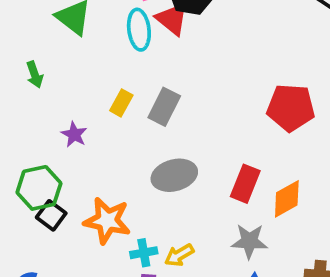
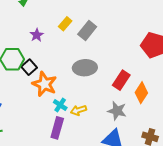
orange diamond: (287, 199) -> (141, 93), turned -40
black square: (51, 215) -> (29, 67), moved
cyan cross: (144, 253) -> (60, 105), turned 32

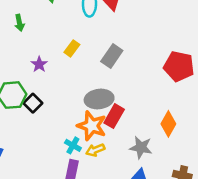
gray rectangle: (87, 31) -> (112, 56), moved
red rectangle: (121, 80) -> (114, 116), moved
orange star: (44, 84) -> (92, 126), moved

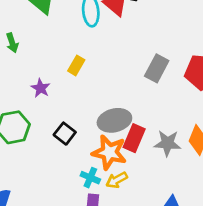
gray rectangle: (112, 56) -> (157, 68), moved
black square: (33, 103) -> (65, 134), moved
gray star: (141, 147) -> (167, 143), moved

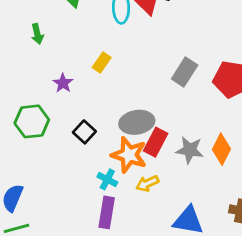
yellow arrow: (117, 180) -> (147, 183), moved

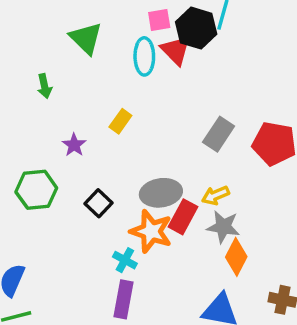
orange diamond: (221, 149) -> (236, 257), moved
yellow arrow: (147, 183) -> (215, 195), moved

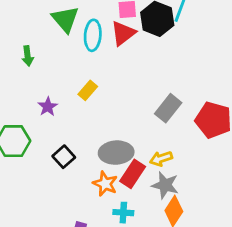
red triangle: (176, 50) -> (123, 33), moved, turned 32
cyan ellipse: (144, 56) -> (93, 35), moved
orange star: (151, 231) -> (105, 184), size x0.7
cyan cross: (125, 260) -> (123, 213), moved, turned -30

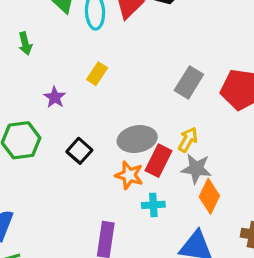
yellow arrow: (161, 159) -> (188, 140), turned 145

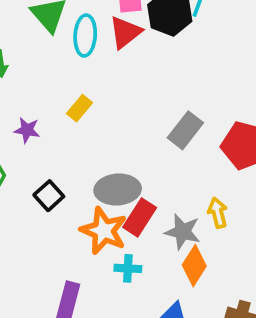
purple star: (55, 97) -> (27, 130), turned -30
yellow arrow: (188, 140) -> (218, 213), moved, turned -50
orange star: (129, 175) -> (104, 231), size x1.4

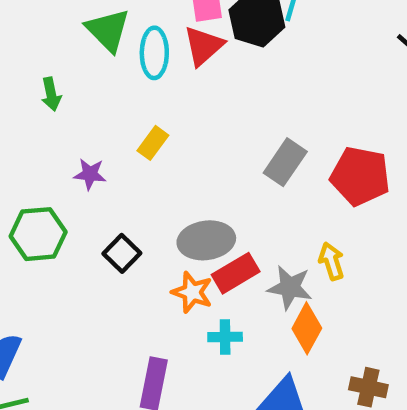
red rectangle: (140, 217) -> (236, 273), turned 30
orange star: (104, 231) -> (192, 292), size x0.7

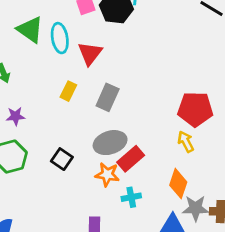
red triangle: (204, 46) -> (90, 53), moved
gray rectangle: (285, 162) -> (108, 97), moved
purple star: (90, 174) -> (15, 116), moved
red pentagon: (360, 176) -> (195, 109), moved
gray star: (290, 287) -> (196, 208), moved

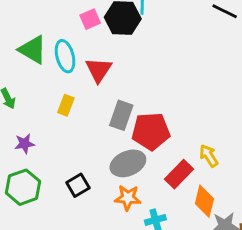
yellow rectangle: (68, 91) -> (66, 105), moved
red pentagon: (195, 109) -> (151, 131), moved
black square: (62, 159) -> (78, 185), turned 30
red rectangle: (131, 159) -> (179, 174), moved

